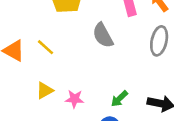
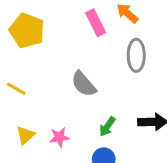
gray semicircle: (103, 35) -> (84, 84), moved

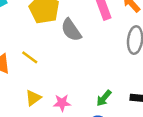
gray semicircle: (84, 84) -> (71, 30), moved

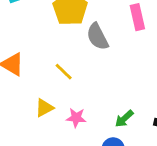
yellow line: (30, 57) -> (64, 72), moved

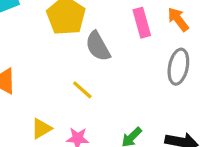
yellow line: (64, 72) -> (82, 90), moved

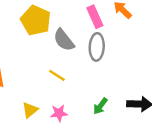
gray ellipse: (178, 67) -> (97, 47), moved

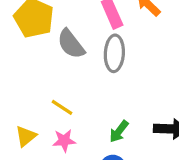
yellow line: (57, 75) -> (62, 107), moved

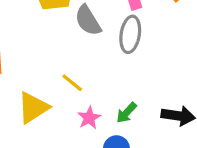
yellow triangle: (26, 136) -> (33, 108), size x1.5
pink star: (64, 141) -> (89, 118), moved, turned -30

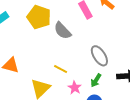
gray ellipse: (130, 34) -> (99, 56), moved, turned -30

